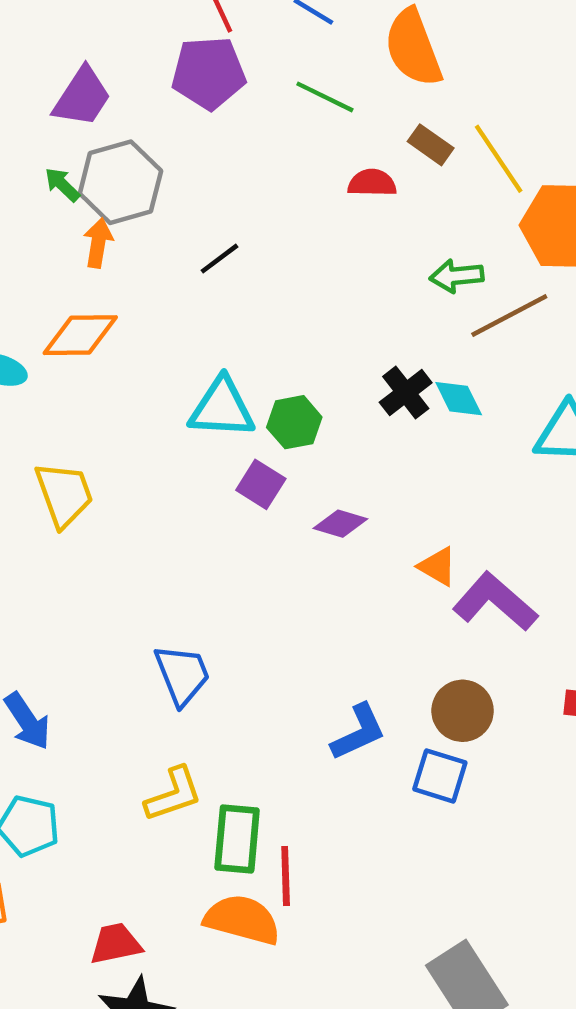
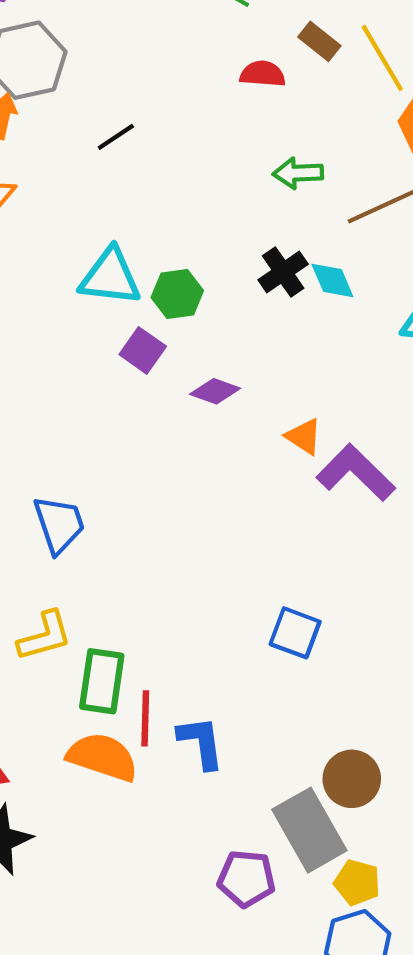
green arrow: (457, 276) -> (298, 173), moved
brown circle: (463, 711) -> (352, 779), moved
blue L-shape: (358, 732) -> (201, 742), moved, turned -76

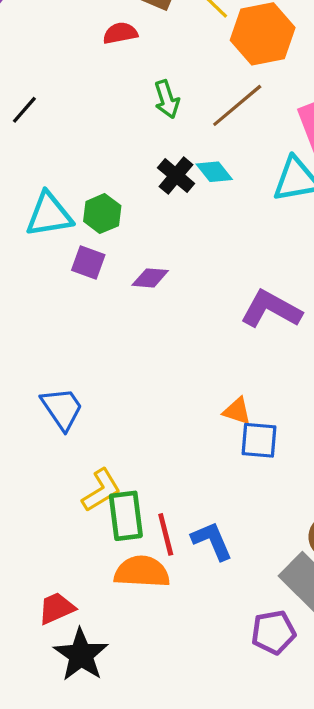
green arrow: (298, 173) -> (167, 99), turned -90
orange triangle: (304, 436) -> (237, 411), moved
yellow L-shape: (45, 636) -> (101, 490), moved

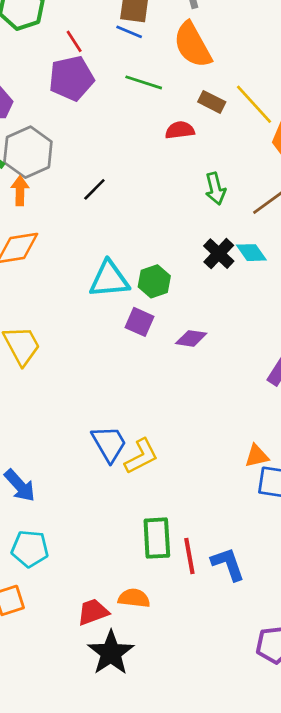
orange triangle: (237, 411) -> (257, 456), turned -35
yellow L-shape: (101, 490) -> (141, 456), moved
orange semicircle: (142, 572) -> (134, 598), moved, size x0.7

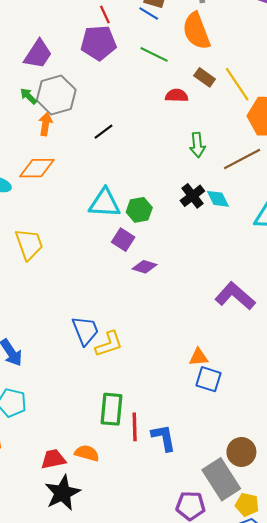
purple diamond: (191, 338) -> (145, 267), moved

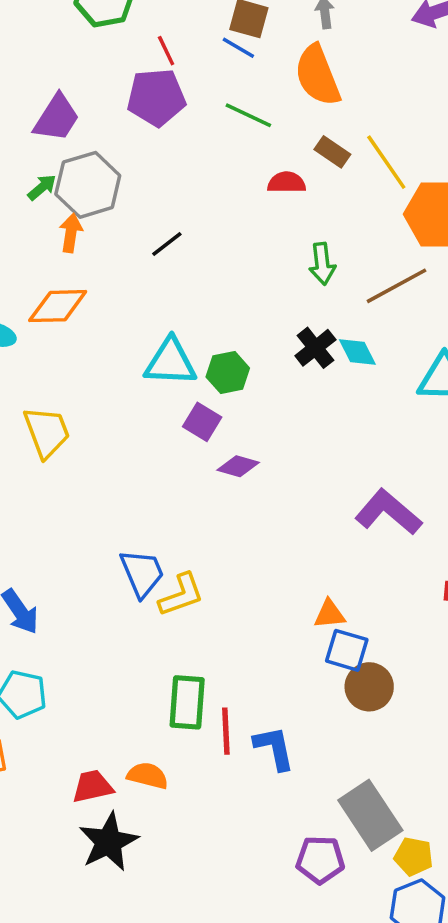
green arrow: (28, 96) -> (42, 187), turned 96
brown circle: (241, 452) -> (369, 687), moved

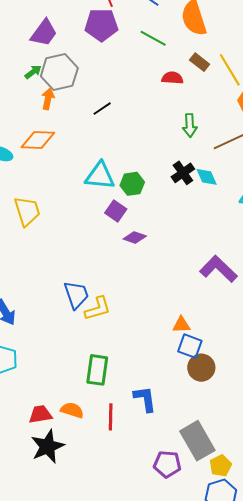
red line: (226, 731) -> (111, 417), moved
yellow pentagon: (414, 856) -> (221, 466), turned 30

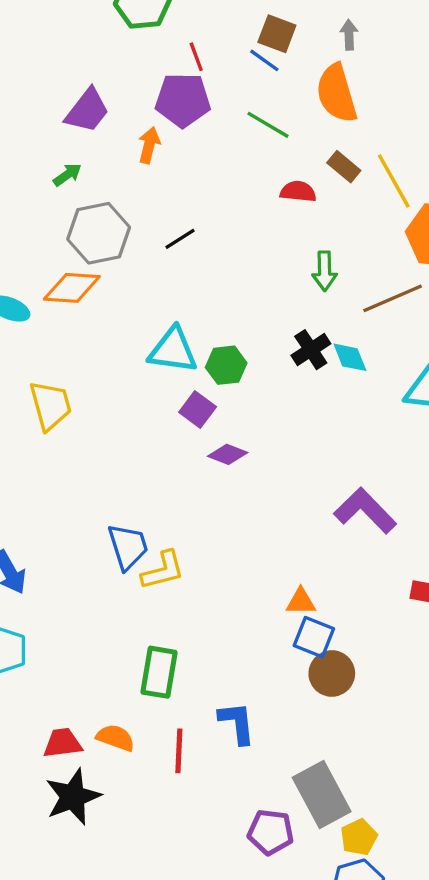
gray hexagon: (59, 72) -> (99, 233), moved
orange arrow: (48, 99) -> (149, 145), moved

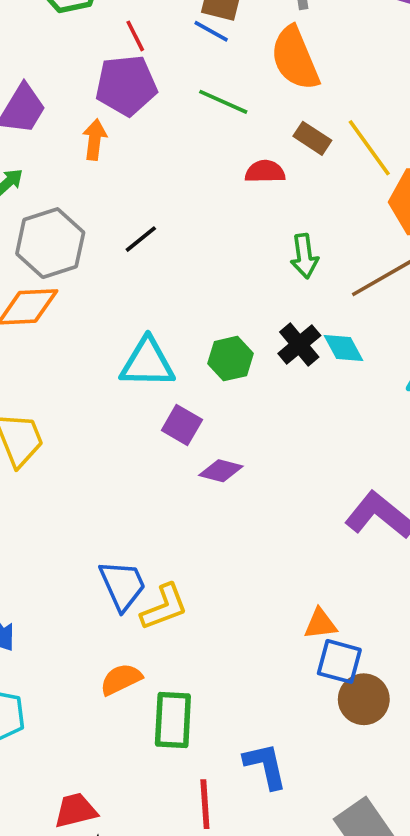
green hexagon: (226, 365) -> (231, 359), moved
orange semicircle: (115, 738) -> (121, 679), moved, turned -39

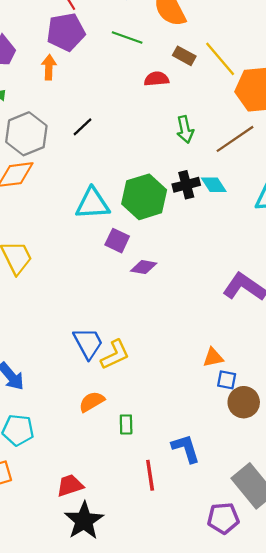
black cross: (299, 344) -> (186, 185), turned 30
green hexagon: (231, 359) -> (144, 197), size x1.6
blue square: (339, 661) -> (227, 380), size x0.7
green rectangle: (173, 720) -> (126, 424), size x0.6

